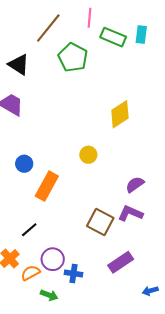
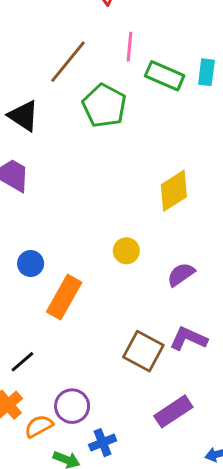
purple semicircle: (135, 184) -> (181, 274), moved
black line: (29, 230) -> (22, 362), moved
blue cross: (73, 274) -> (103, 443), moved, turned -30

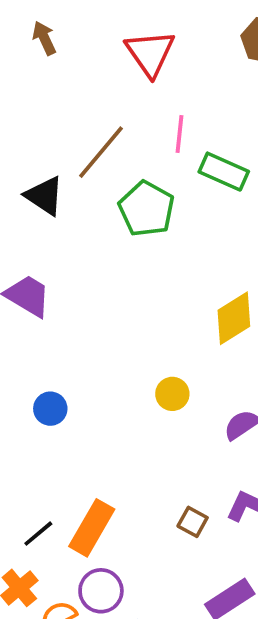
black triangle: (24, 116) -> (44, 196), moved
orange rectangle: (64, 297) -> (92, 528), moved
brown square: (143, 351) -> (193, 522), size x0.6

